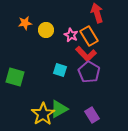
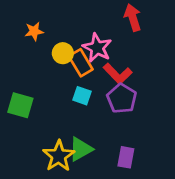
yellow circle: (46, 30) -> (63, 53), moved
pink star: (71, 35) -> (97, 48), size x1.5
orange rectangle: (89, 36) -> (81, 63), moved
purple rectangle: (92, 115) -> (126, 157), turned 42

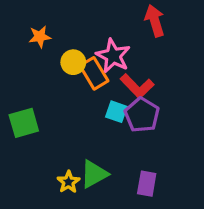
cyan square: (82, 96) -> (116, 112), moved
green square: (20, 105) -> (24, 123), turned -32
yellow star: (59, 156) -> (68, 182), size x0.6

